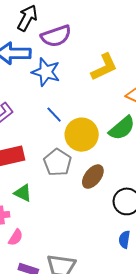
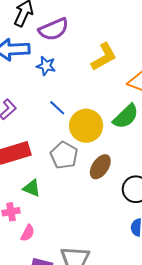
blue star: (46, 72) -> (46, 66), size x0.7

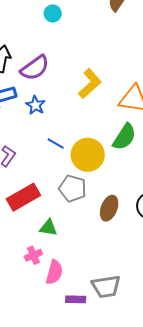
blue star: (46, 66) -> (35, 105), turned 30
brown ellipse: (100, 167) -> (109, 208), moved
pink semicircle: (28, 233) -> (54, 272), size x1.4

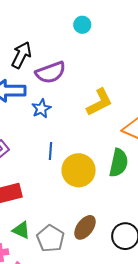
green semicircle: (124, 137) -> (119, 163), turned -36
blue line: (56, 144) -> (51, 151), turned 48
gray pentagon: (73, 188) -> (50, 239), moved

